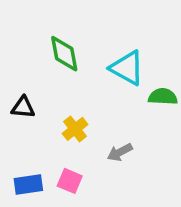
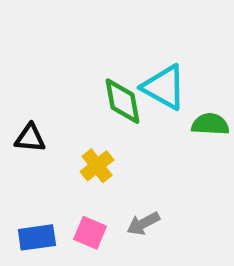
green diamond: (64, 54) -> (122, 101), moved
gray arrow: (120, 152) -> (143, 224), moved

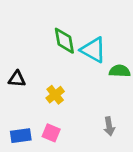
green diamond: (122, 101) -> (64, 41), moved
gray arrow: (143, 224) -> (109, 126), moved, turned -72

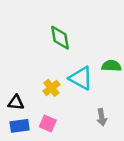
cyan triangle: (93, 50) -> (81, 78), moved
black triangle: (17, 79) -> (16, 103), moved

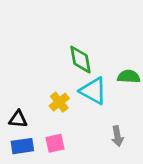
green diamond: (60, 38) -> (81, 60), moved
pink square: (48, 123) -> (55, 143), turned -35

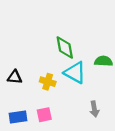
yellow cross: (59, 102) -> (48, 82), turned -35
black triangle: (18, 119) -> (15, 77), moved

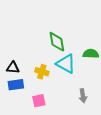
blue rectangle: (18, 117) -> (16, 85), moved

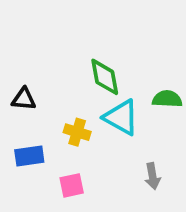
black triangle: (13, 68) -> (24, 99), moved

